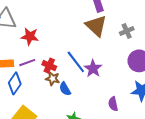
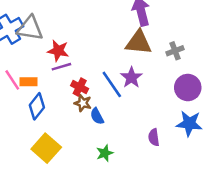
brown triangle: (96, 26) -> (139, 42), turned -40
purple line: (27, 63) -> (61, 67), moved
purple star: (93, 69) -> (131, 77), moved

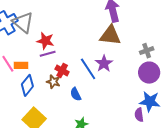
gray triangle: (30, 28) -> (23, 22), turned 30
gray cross: (175, 51) -> (147, 51), moved
brown star: (83, 103) -> (53, 82), moved
purple semicircle: (154, 137) -> (139, 115), moved

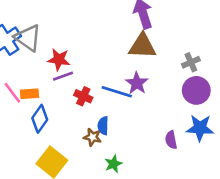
blue line: (88, 69) -> (117, 92), turned -35
brown star: (53, 82) -> (92, 137), moved
blue semicircle: (76, 94) -> (103, 126), turned 32
purple semicircle: (139, 115) -> (171, 140), moved

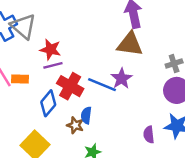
red cross: (83, 96) -> (70, 86), size x1.5
blue diamond: (40, 119) -> (48, 103), moved

